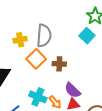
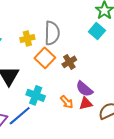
brown cross: (59, 64) -> (69, 62), turned -32
cyan cross: (38, 97) -> (36, 95), moved

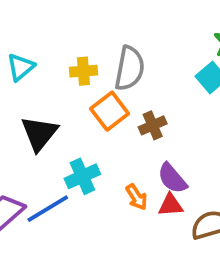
cyan cross: (36, 95) -> (82, 176), turned 36

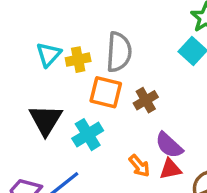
cyan triangle: (21, 67) -> (49, 54), moved
orange square: (110, 111) -> (106, 92), turned -32
cyan cross: (82, 176) -> (88, 135), moved

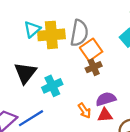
yellow cross: (78, 60) -> (51, 35), size x1.6
orange square: (106, 92) -> (91, 50), moved, turned 35
purple semicircle: (169, 145) -> (106, 99), turned 114

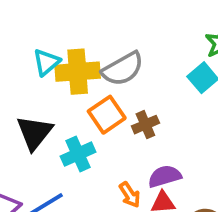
gray semicircle: (79, 33) -> (123, 69), turned 50
orange square: (91, 50) -> (107, 115), moved

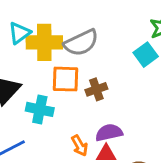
orange square: (107, 115) -> (65, 79), turned 32
cyan cross: (78, 154) -> (40, 109), turned 32

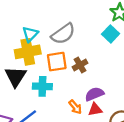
cyan triangle: (19, 33) -> (30, 34), moved
yellow cross: (44, 42) -> (28, 52), moved

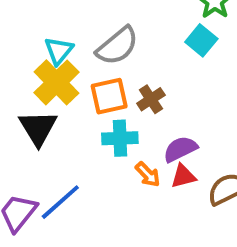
yellow cross: (28, 52) -> (56, 82), turned -30
cyan cross: (42, 86) -> (120, 138), moved

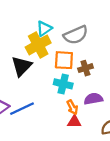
red triangle: (183, 176) -> (74, 122), moved

